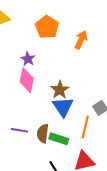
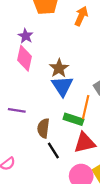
brown semicircle: (43, 133) -> (43, 128), moved
green rectangle: (59, 139) -> (73, 119), moved

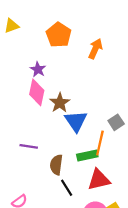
brown star: (59, 68) -> (60, 103), moved
green rectangle: (73, 119) -> (87, 156), turned -30

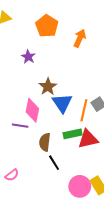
pink diamond: (37, 92) -> (32, 110), moved
orange line: (100, 143) -> (84, 110), moved
red triangle: (99, 180) -> (88, 139), moved

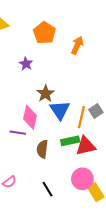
black line: (54, 163) -> (48, 189), moved
pink circle: (80, 186) -> (82, 179), moved

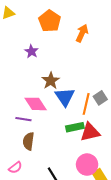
pink diamond: (30, 117) -> (36, 104), turned -45
brown semicircle: (42, 149) -> (28, 141), moved

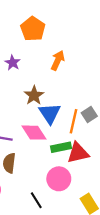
orange arrow: (82, 33) -> (58, 60), moved
pink diamond: (36, 104) -> (34, 133), moved
pink circle: (87, 165) -> (59, 179), moved

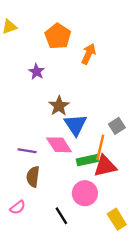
orange arrow: (58, 60) -> (88, 54), moved
orange line: (73, 121) -> (100, 147), moved

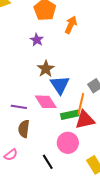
purple star: (37, 72) -> (37, 40), moved

